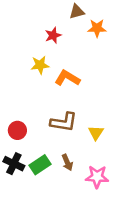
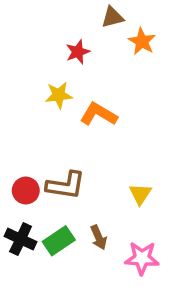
orange star: (97, 28) -> (142, 41), turned 30
brown L-shape: (64, 122) -> (66, 185), moved

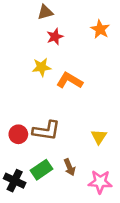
brown triangle: (112, 17) -> (45, 12), moved
black cross: (21, 239) -> (15, 181), moved

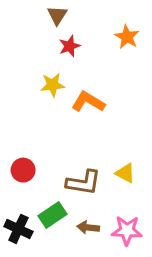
brown triangle: (45, 12) -> (57, 15), turned -42
brown L-shape: (46, 131) -> (83, 182), moved
yellow triangle: (99, 137) -> (125, 173), turned -35
brown arrow: (70, 167) -> (88, 227), moved, turned 119

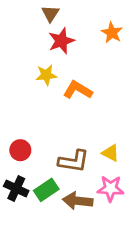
red star: (70, 46) -> (61, 41), size x1.4
brown arrow: (88, 227) -> (78, 201), size x1.5
black cross: (18, 229) -> (16, 188), moved
pink star: (127, 231) -> (111, 188), moved

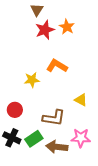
orange star: (112, 33) -> (67, 27), moved
yellow star: (46, 75) -> (32, 80), moved
yellow triangle: (111, 153) -> (81, 100), moved

